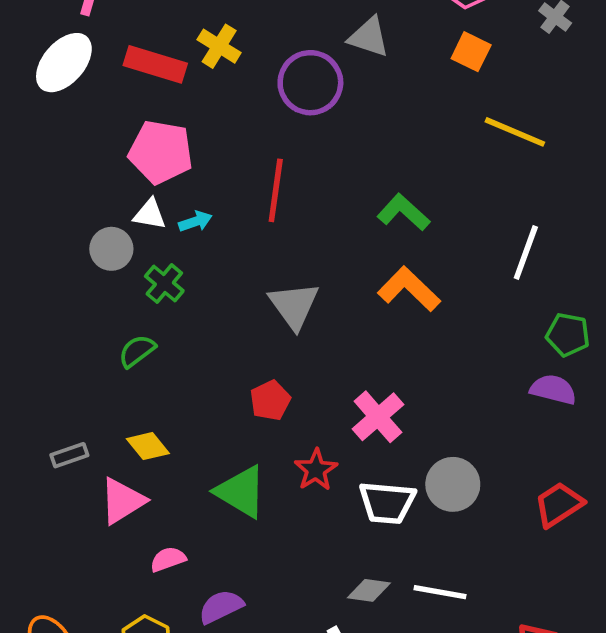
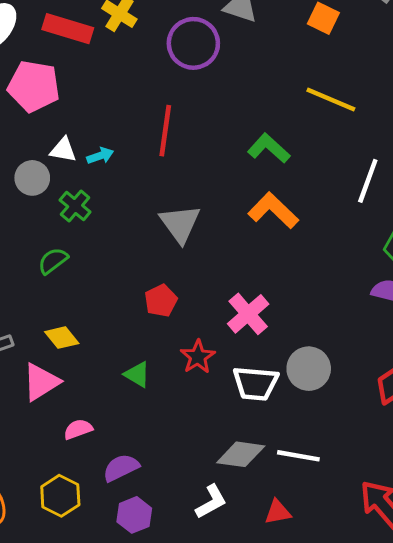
yellow line: (515, 132) -> (331, 100), moved
pink pentagon: (161, 152) -> (34, 86), moved
green triangle: (241, 492) -> (137, 375), size x0.6
gray diamond: (369, 590) -> (241, 454), size x1.4

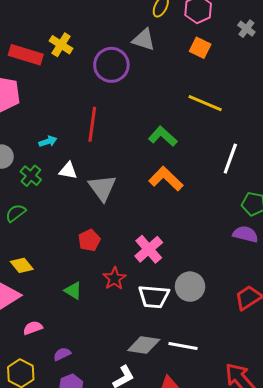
white triangle: (63, 150) -> (68, 171), moved
purple semicircle: (121, 468) -> (62, 354), size x0.7

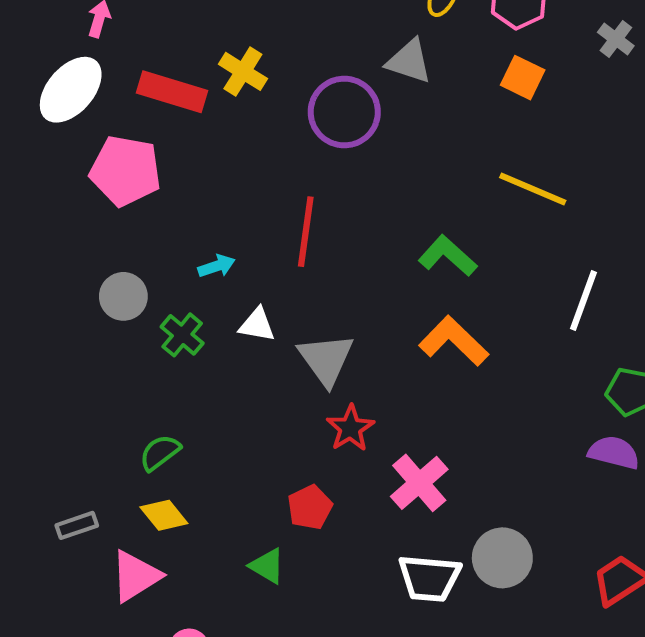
green semicircle: (16, 213) -> (160, 452), moved
red pentagon: (89, 240) -> (310, 507), moved
red star: (114, 278) -> (350, 428), moved

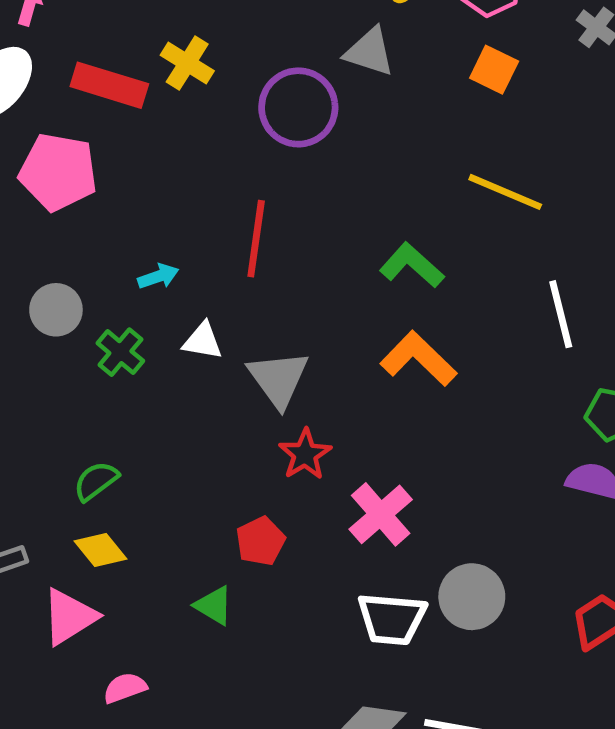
white line: (583, 300) -> (561, 314), turned -34

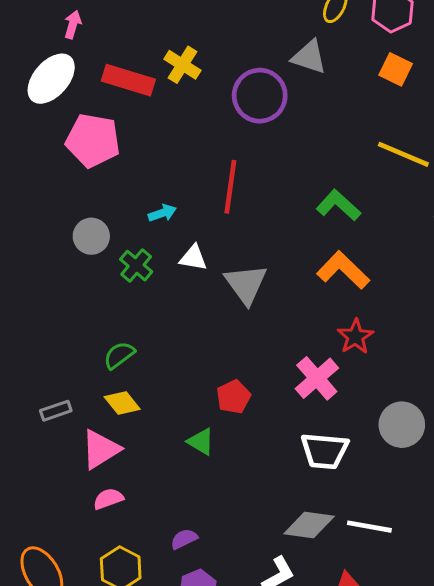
red star: (305, 454) -> (355, 337), moved
gray circle: (472, 597) -> (402, 425), moved
pink semicircle: (125, 688) -> (108, 499), moved

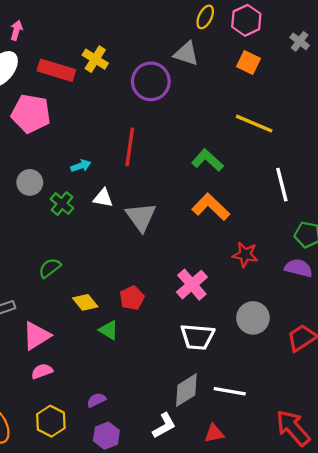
red star: (355, 337) -> (245, 255), moved, turned -30
yellow diamond: (122, 403) -> (85, 302), moved
gray diamond: (309, 525) -> (186, 390), turned -40

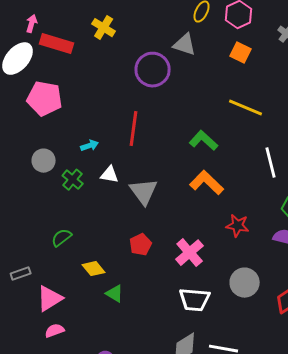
yellow cross: (95, 59) -> (104, 28), moved
red rectangle: (56, 70) -> (57, 44), moved
red pentagon: (132, 298) -> (141, 245), moved

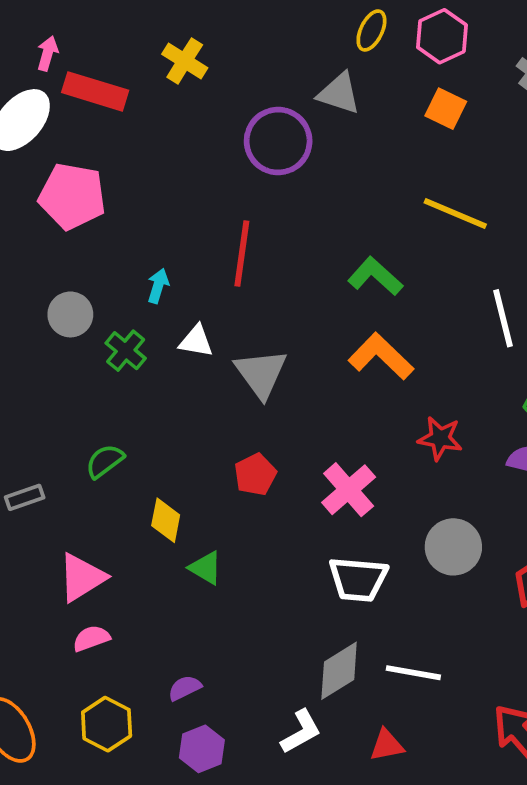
cyan arrow: (90, 146) -> (158, 286), turned -54
yellow diamond: (94, 269) -> (166, 520), turned 50
gray rectangle: (21, 274) -> (25, 497), moved

